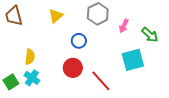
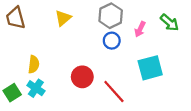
green arrow: (150, 35) -> (169, 22), moved
blue circle: (79, 41) -> (112, 41), moved

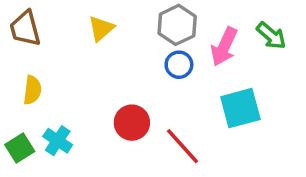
pink arrow: (140, 29) -> (224, 47), size x1.5
yellow semicircle: (34, 64) -> (32, 90), moved

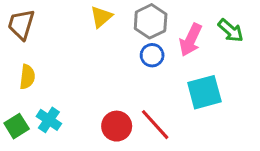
brown trapezoid: (25, 29) -> (21, 24), turned 32
yellow triangle: (101, 29) -> (101, 17), moved
red circle: (132, 123) -> (117, 126), moved

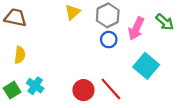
brown trapezoid: (21, 24) -> (15, 18), turned 85
cyan square: (204, 92) -> (146, 66), turned -35

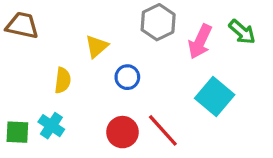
yellow triangle: (72, 12) -> (97, 46), moved
blue circle: (109, 40) -> (127, 77), moved
yellow semicircle: (20, 55) -> (63, 80), moved
green square: (12, 90) -> (17, 132), turned 35

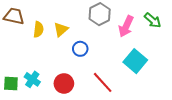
yellow semicircle: (63, 80) -> (38, 29), moved
red circle: (122, 132) -> (64, 83), moved

